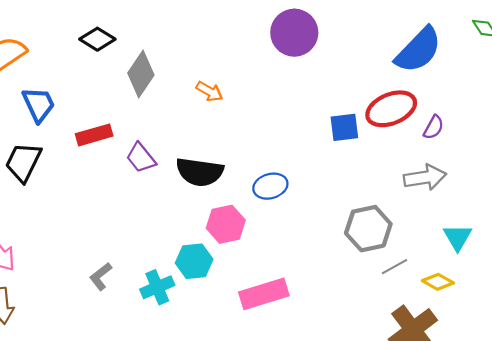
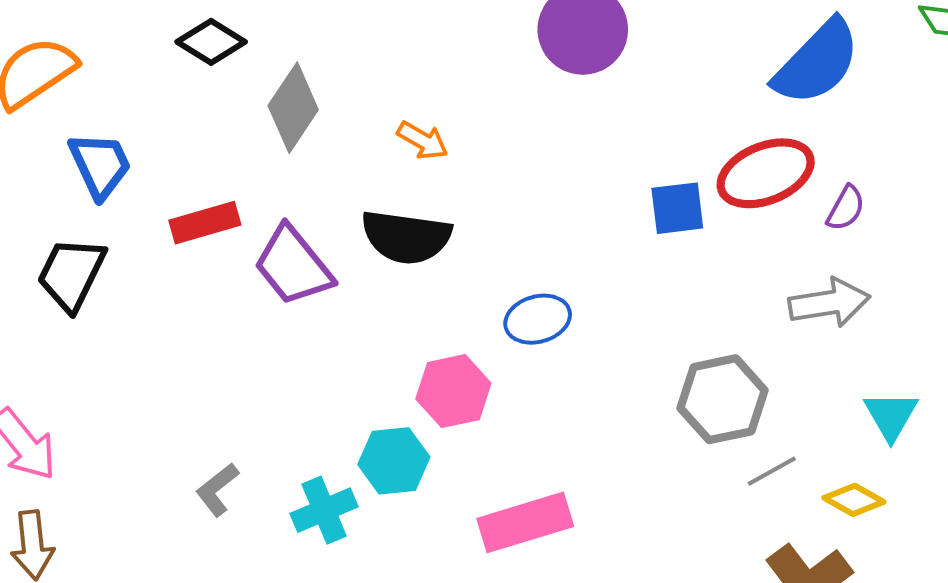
purple trapezoid: (141, 158) -> (293, 266), size x1.4
black semicircle: (200, 172) -> (406, 237), moved

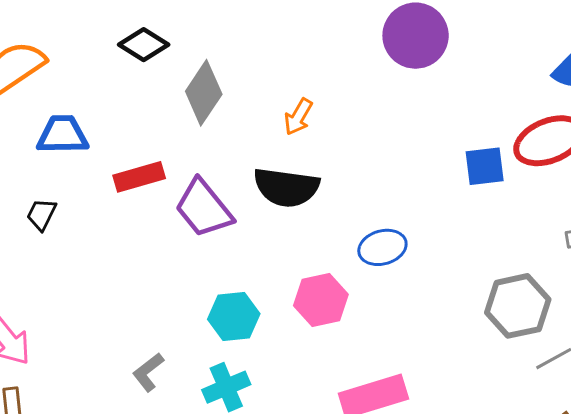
orange arrow: (423, 140) -> (298, 117), turned 90
blue trapezoid: (100, 165) -> (63, 135), turned -66
black trapezoid: (71, 274) -> (41, 214), size x0.6
cyan hexagon: (394, 461) -> (234, 317), moved

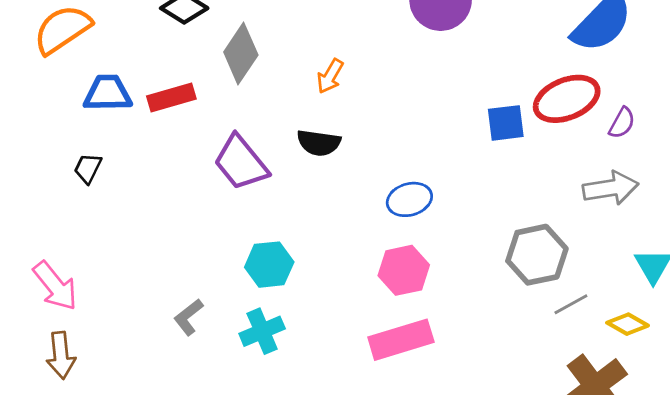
red rectangle: (139, 177) -> (171, 97), moved
black semicircle: (286, 187) -> (319, 143), size x0.7
pink hexagon: (321, 300) -> (404, 270), moved

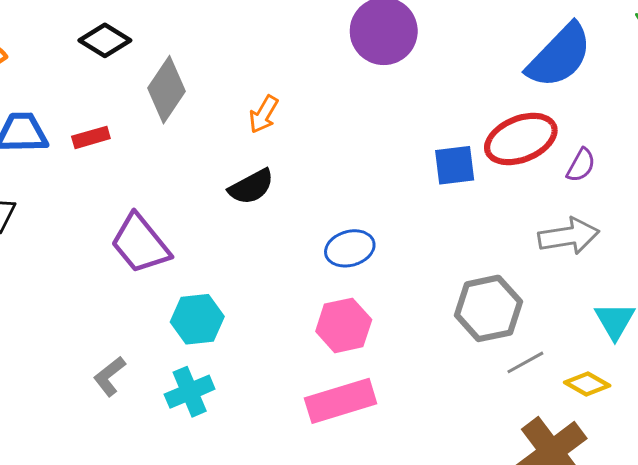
red rectangle: (171, 97) -> (91, 137), size x0.7
black semicircle: (319, 143) -> (251, 187), turned -36
purple trapezoid: (241, 163) -> (140, 244), moved

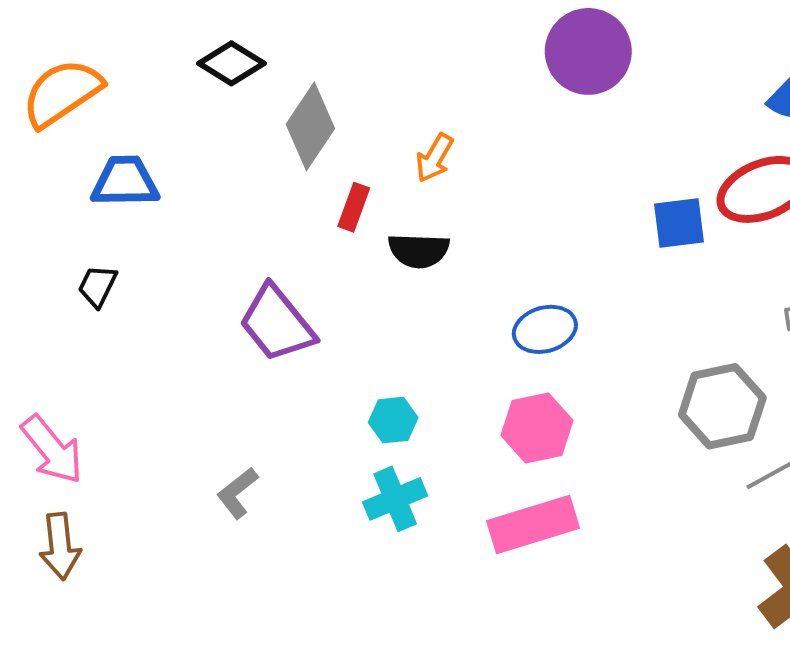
red rectangle: (91, 137) -> (354, 207), moved, turned -54
black semicircle: (251, 187) -> (419, 251), turned 30
cyan hexagon: (197, 319) -> (393, 420), moved, size x0.7
cyan cross: (190, 392) -> (395, 499), moved

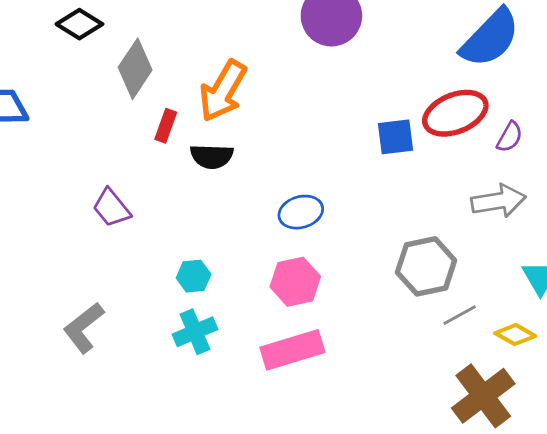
orange arrow: (435, 158) -> (223, 91), size x1.8
purple trapezoid: (277, 323) -> (111, 208), size x0.7
gray L-shape: (237, 493) -> (84, 328), size x1.4

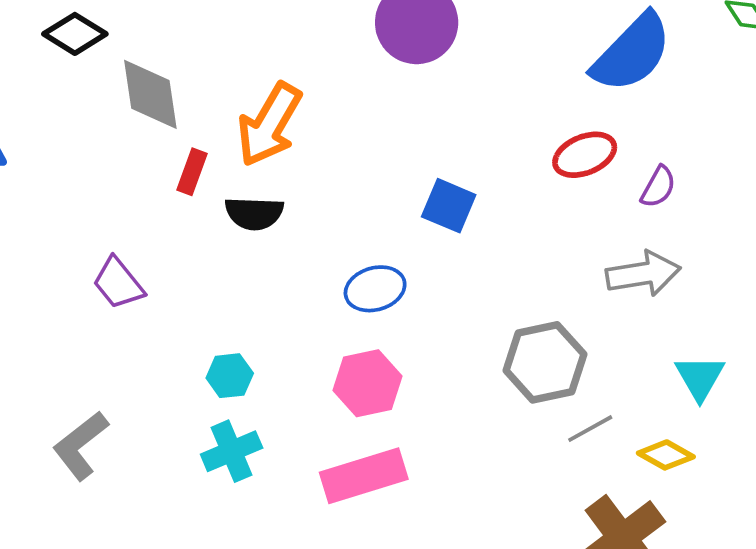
gray diamond: (135, 69) -> (150, 94), turned -42
red ellipse: (455, 113) -> (585, 155), size x0.7
blue square: (395, 137) -> (449, 206), moved, turned 30

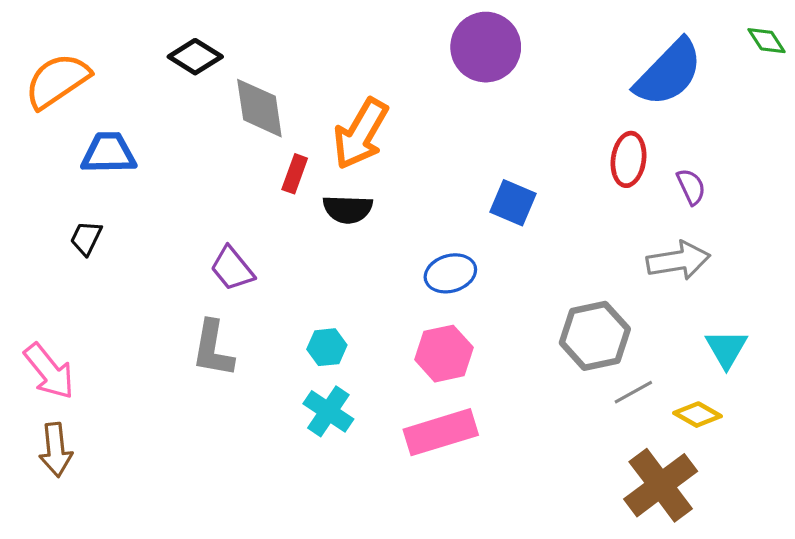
red ellipse: (585, 155) -> (629, 159), turned -60
purple semicircle: (658, 187) -> (691, 187), turned -54
gray L-shape: (81, 446) -> (213, 349), moved, turned -42
cyan cross: (232, 451) -> (328, 411), turned -33

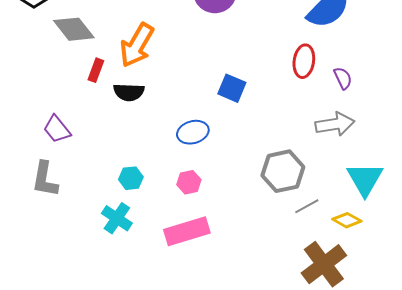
gray diamond: (259, 108) -> (74, 29), turned -30
cyan hexagon: (327, 347) -> (131, 178), moved
cyan triangle: (726, 349) -> (365, 179), size x1.4
pink hexagon: (444, 354) -> (189, 182), size x0.7

